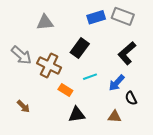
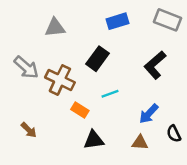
gray rectangle: (123, 16) -> (167, 20), moved
blue arrow: (117, 83) -> (149, 114), moved
black semicircle: (131, 98) -> (174, 134), moved

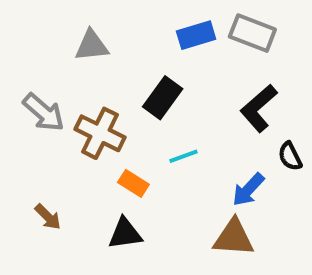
gray rectangle: (167, 20) -> (252, 33), moved
black semicircle: (174, 134) -> (290, 156), moved
black triangle: (94, 140) -> (125, 234), moved
brown triangle: (140, 142) -> (234, 238), size x1.5

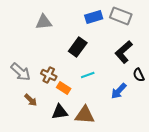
gray arrow: (44, 112) -> (21, 72), moved
brown cross: (100, 133) -> (49, 75), moved, size x0.7
brown arrow: (48, 217) -> (31, 100), moved
brown triangle: (234, 238) -> (85, 115), moved

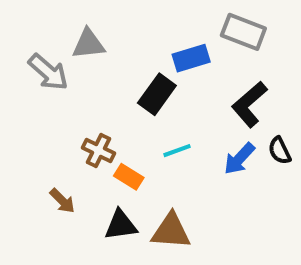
blue rectangle: (94, 17) -> (191, 58), moved
gray arrow: (21, 72) -> (48, 72), moved
blue arrow: (119, 91) -> (239, 159), moved

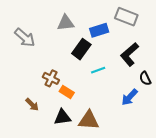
gray triangle: (89, 44) -> (66, 23), moved
cyan line: (177, 151) -> (98, 70), moved
blue arrow: (239, 159) -> (129, 97), moved

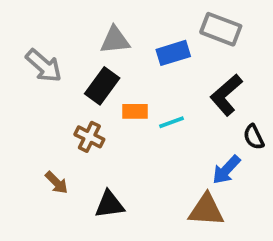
black rectangle: (81, 49) -> (102, 86), moved
orange rectangle: (67, 92) -> (135, 111), moved, turned -32
brown triangle: (89, 120) -> (206, 210), moved

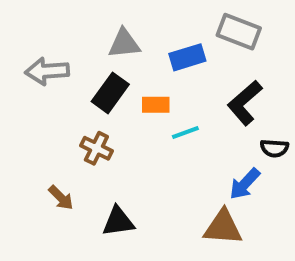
gray arrow: (44, 66) -> (47, 71), turned 135
orange rectangle: (135, 111) -> (156, 105), moved
black semicircle: (254, 137) -> (274, 148), turned -60

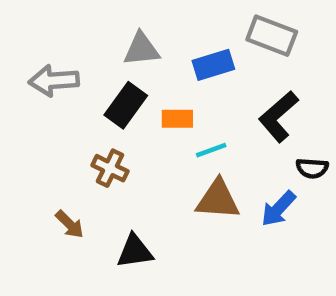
brown triangle: (223, 227) -> (218, 200), moved

